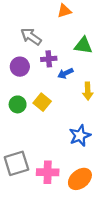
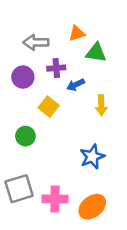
orange triangle: (64, 11) -> (77, 33), moved
gray arrow: (31, 37) -> (36, 42), turned -35
yellow square: (42, 102) -> (49, 107), moved
green circle: (18, 104) -> (25, 136), moved

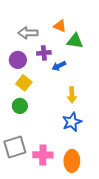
orange triangle: (77, 33) -> (60, 26), turned 40
yellow arrow: (101, 105) -> (72, 95), moved
yellow square: (49, 107) -> (24, 83), moved
orange ellipse: (92, 207) -> (72, 161), turned -50

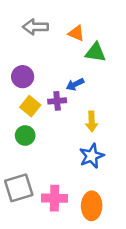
gray arrow: (28, 33) -> (35, 27), moved
purple cross: (44, 53) -> (57, 101), moved

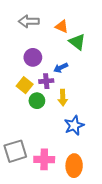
green triangle: (95, 52) -> (77, 42), turned 30
purple circle: (23, 77) -> (33, 57), moved
yellow arrow: (92, 121) -> (63, 98), moved
green circle: (25, 135) -> (37, 101), moved

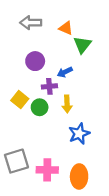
green triangle: (77, 42) -> (82, 45), turned 30
yellow square: (25, 85) -> (20, 100), moved

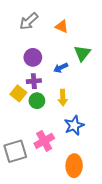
gray arrow: (31, 23) -> (29, 21), turned -42
green triangle: (82, 45) -> (82, 53), moved
purple cross: (49, 86) -> (34, 81), moved
pink cross: (47, 170) -> (44, 141), moved, turned -30

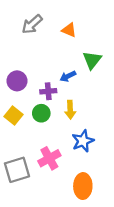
purple circle: (33, 57) -> (17, 81), moved
purple cross: (34, 81) -> (48, 91), moved
yellow square: (18, 93) -> (14, 116), moved

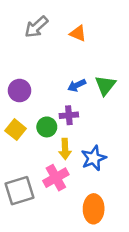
green triangle: (92, 60) -> (105, 85), moved
purple cross: (48, 91) -> (69, 115), moved
yellow arrow: (70, 110) -> (65, 149), moved

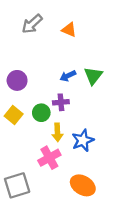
gray square: (20, 191) -> (17, 185), moved
orange ellipse: (94, 209) -> (83, 185), turned -60

